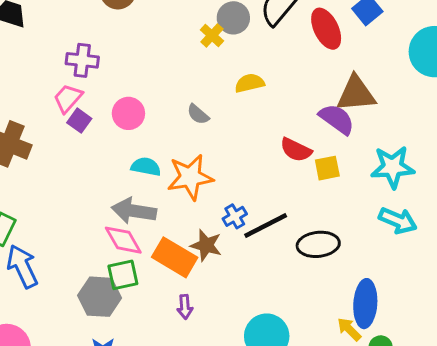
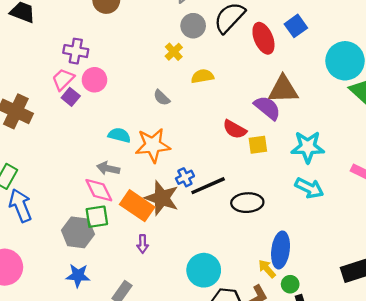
yellow cross: (212, 35) -> (174, 52), moved
pink circle: (128, 113) -> (94, 80), moved
gray arrow: (134, 211) -> (108, 168), size x0.7
brown star: (206, 245) -> (162, 198), size x1.4

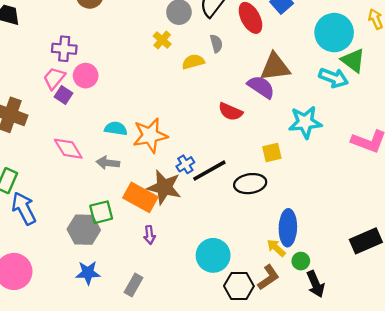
gray semicircle: (162, 98) -> (216, 43), moved, turned -144
yellow square: (258, 145) -> (272, 153), moved
cyan arrow: (309, 188) -> (334, 78), moved
pink diamond: (99, 190) -> (68, 149), moved

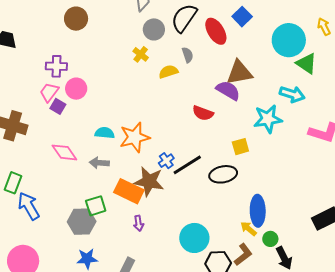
cyan arrow: (334, 78) -> (292, 94), moved

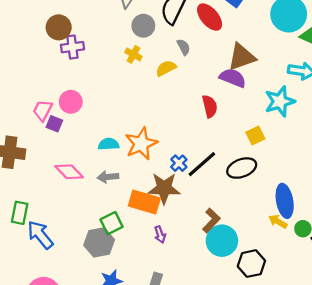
purple cross: (56, 66) -> (72, 47), moved
red semicircle: (203, 113) -> (210, 106), turned -115
brown L-shape: (243, 255) -> (211, 220), moved

